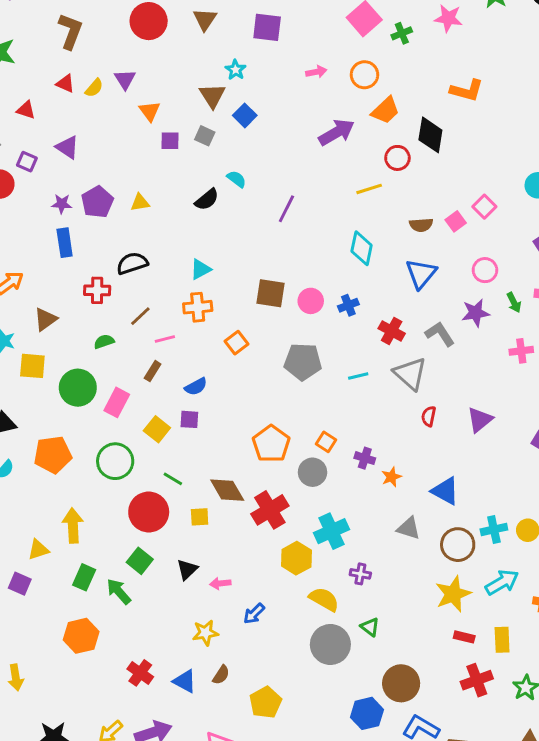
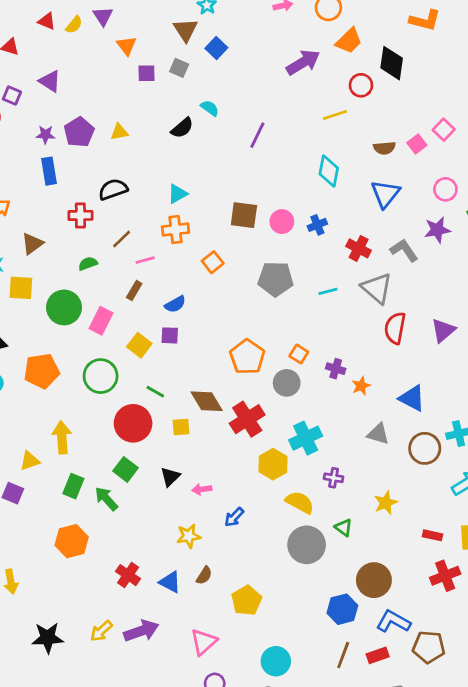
red semicircle: (429, 416) -> (395, 328), size x1.6
yellow star: (453, 594) -> (386, 503), moved, size x0.7

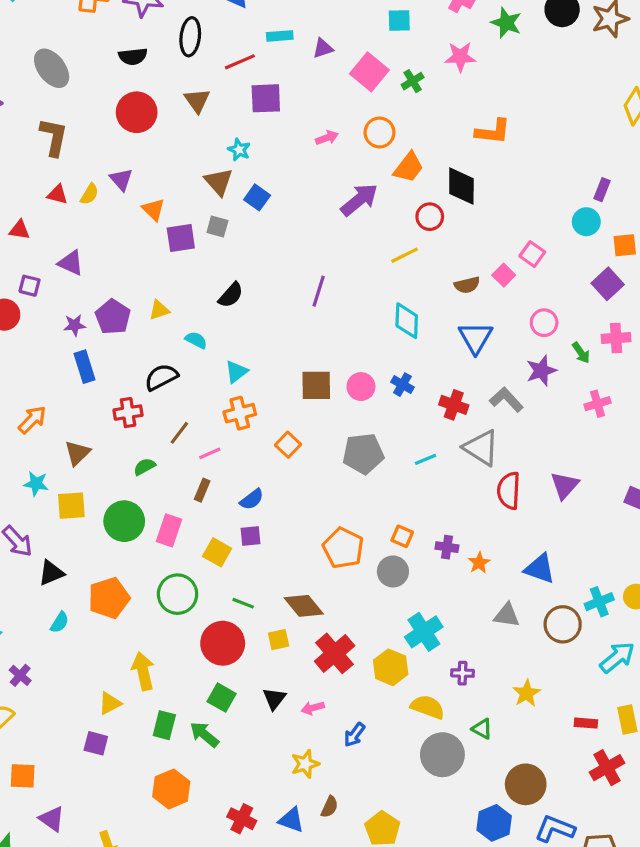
purple square: (146, 73) -> (181, 238), size x1.4
cyan semicircle: (210, 108) -> (196, 340), moved
blue cross: (317, 225) -> (402, 385), turned -30
red cross: (247, 419) -> (335, 653), moved

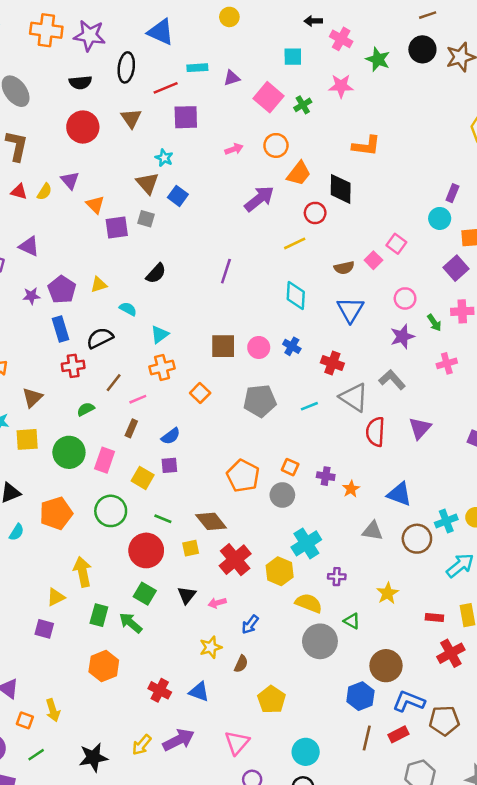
blue rectangle: (85, 367) -> (61, 329), moved
gray L-shape: (506, 400) -> (392, 380), moved
brown semicircle: (329, 807) -> (241, 664), moved

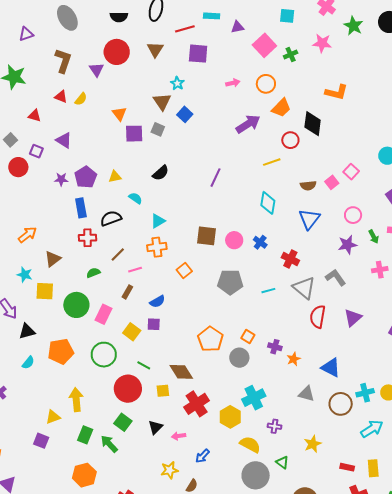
purple triangle: (70, 180) -> (96, 70), moved

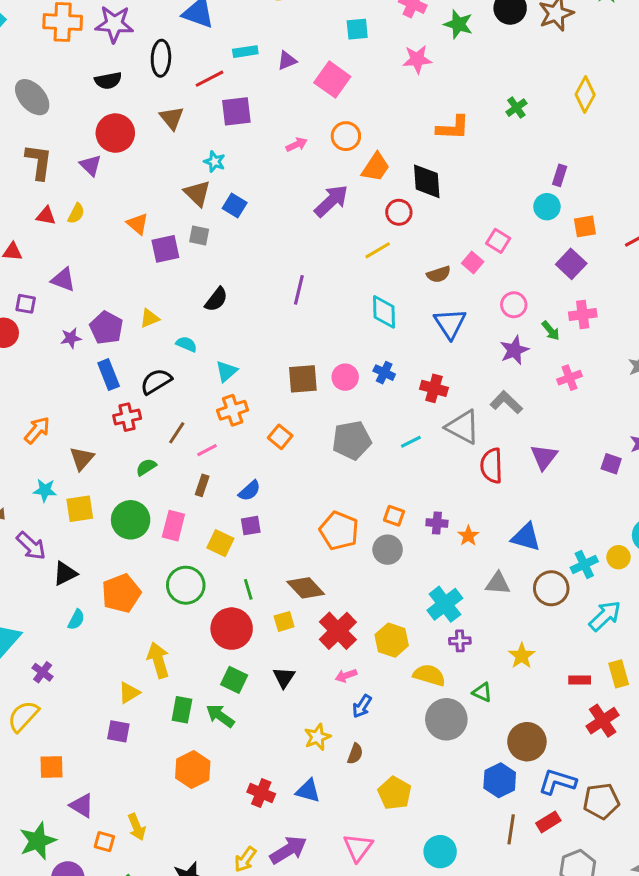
green cross: (291, 55) -> (516, 108), moved
green line: (144, 365) -> (248, 589), turned 56
cyan cross: (254, 398) -> (445, 604), moved
pink arrow: (179, 436) -> (346, 676), moved

